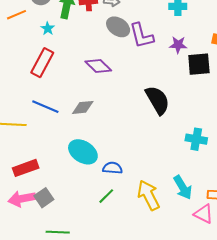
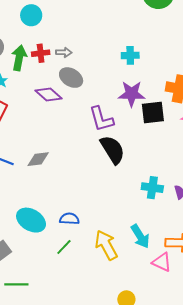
purple L-shape: (142, 36) -> (101, 119), moved
purple star: (178, 45) -> (132, 94), size x1.5
purple diamond: (98, 66) -> (49, 94), moved
cyan ellipse: (83, 152) -> (31, 220), moved

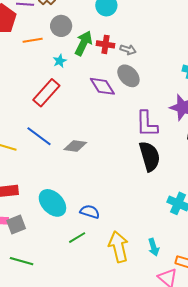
cyan arrow: (140, 236) -> (154, 247), size x0.7

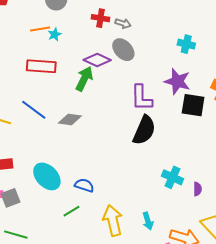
orange line: (33, 40) -> (40, 29), moved
green arrow: (83, 43) -> (84, 79), moved
purple diamond: (102, 86) -> (97, 60), turned -32
red rectangle: (46, 93) -> (41, 66), turned 52
black semicircle: (150, 156) -> (144, 130), turned 40

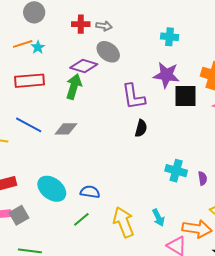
black semicircle: (144, 130) -> (141, 128), size x0.6

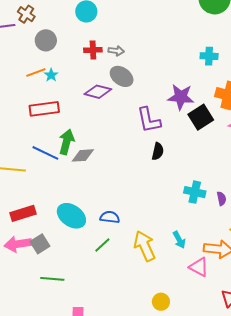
cyan cross: (170, 37) -> (209, 56), moved
green arrow: (74, 87) -> (66, 142), moved
black square: (185, 96) -> (201, 117), turned -30

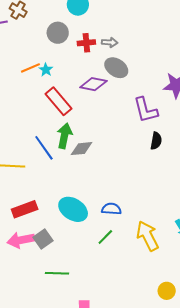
gray circle: (46, 40) -> (58, 33), moved
red rectangle: (44, 109) -> (58, 101), moved, turned 60
blue line: (45, 153) -> (44, 148), turned 32

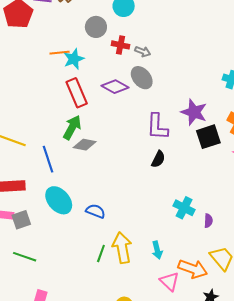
cyan star: (46, 70) -> (74, 59), size x1.5
blue line: (44, 148) -> (48, 159), moved
green line: (105, 237) -> (101, 253), moved, turned -42

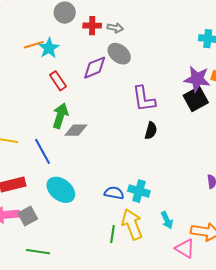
purple diamond: (115, 87) -> (95, 68), turned -40
red rectangle: (77, 93) -> (58, 81), size x0.7
purple star: (194, 112) -> (197, 79), moved
cyan cross: (184, 208) -> (139, 191), moved
blue semicircle: (95, 211) -> (114, 193), moved

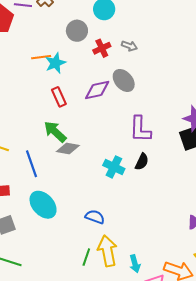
red cross: (92, 26) -> (102, 48), turned -36
gray arrow: (115, 28) -> (129, 46), moved
green arrow: (60, 116) -> (55, 132), turned -75
cyan cross: (139, 191) -> (114, 167), moved
cyan arrow: (167, 220) -> (135, 264), moved

